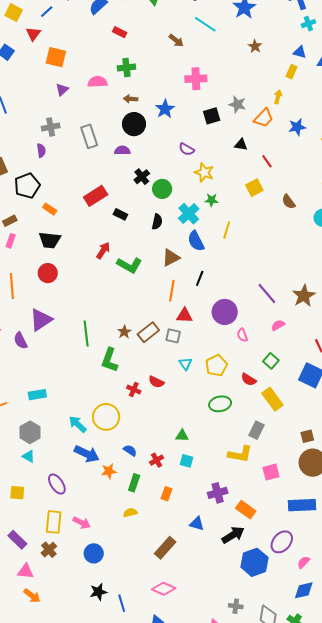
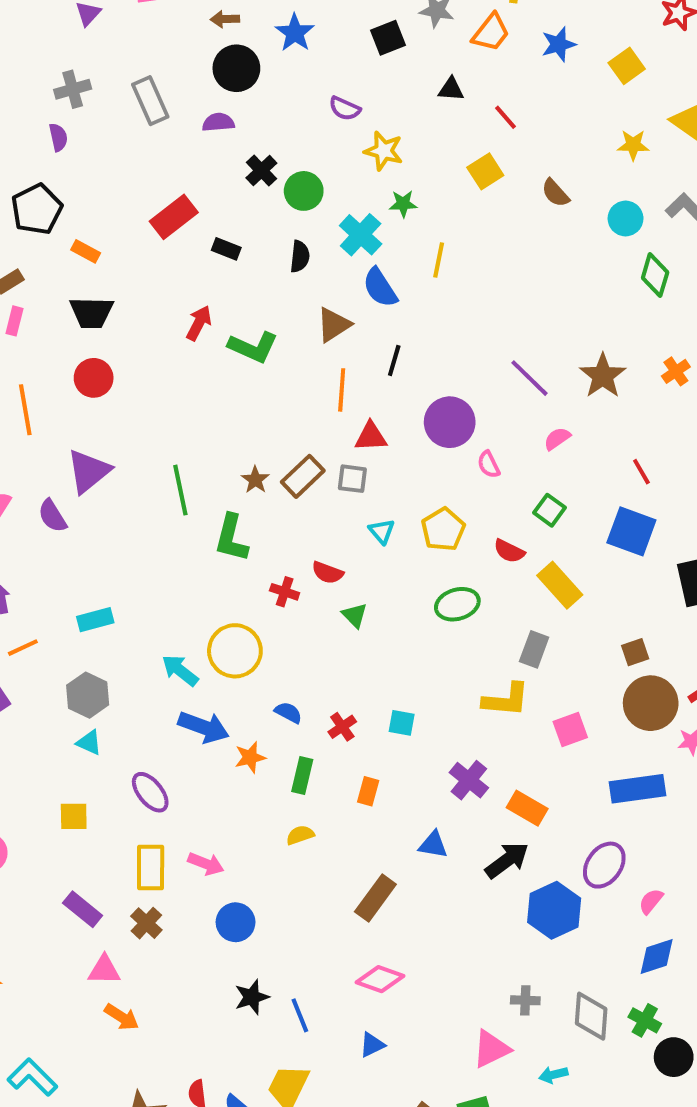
green triangle: (182, 436) -> (355, 615), moved, turned 48
purple cross: (218, 493) -> (469, 780), turned -30

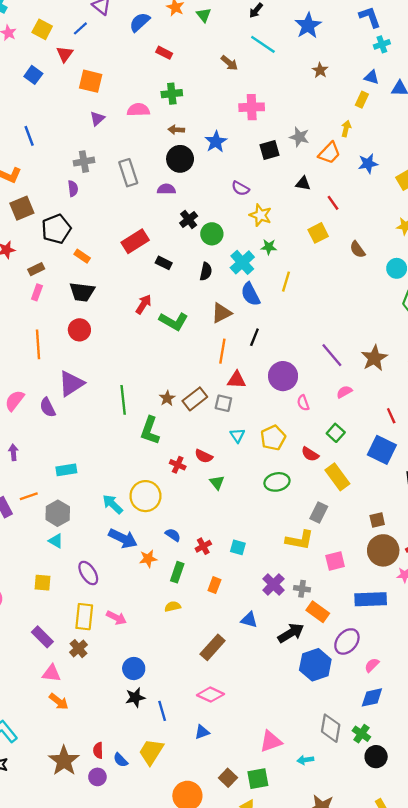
orange line: (23, 648) -> (29, 496), moved
orange rectangle: (527, 808) -> (318, 612), moved
blue circle: (236, 922) -> (134, 669), moved
gray cross: (525, 1000) -> (302, 589), moved

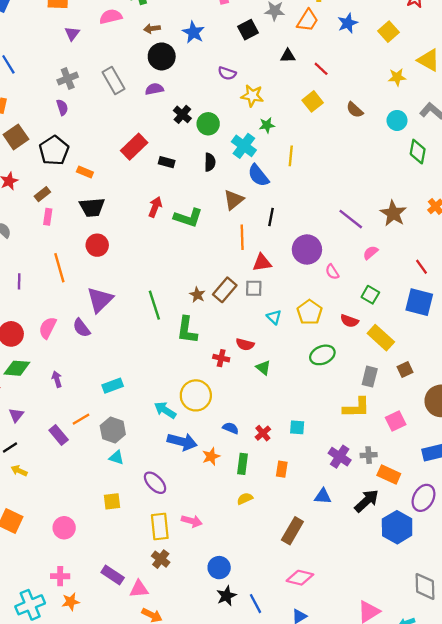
brown square: (377, 520) -> (405, 369), moved
purple rectangle: (42, 637) -> (113, 575), moved

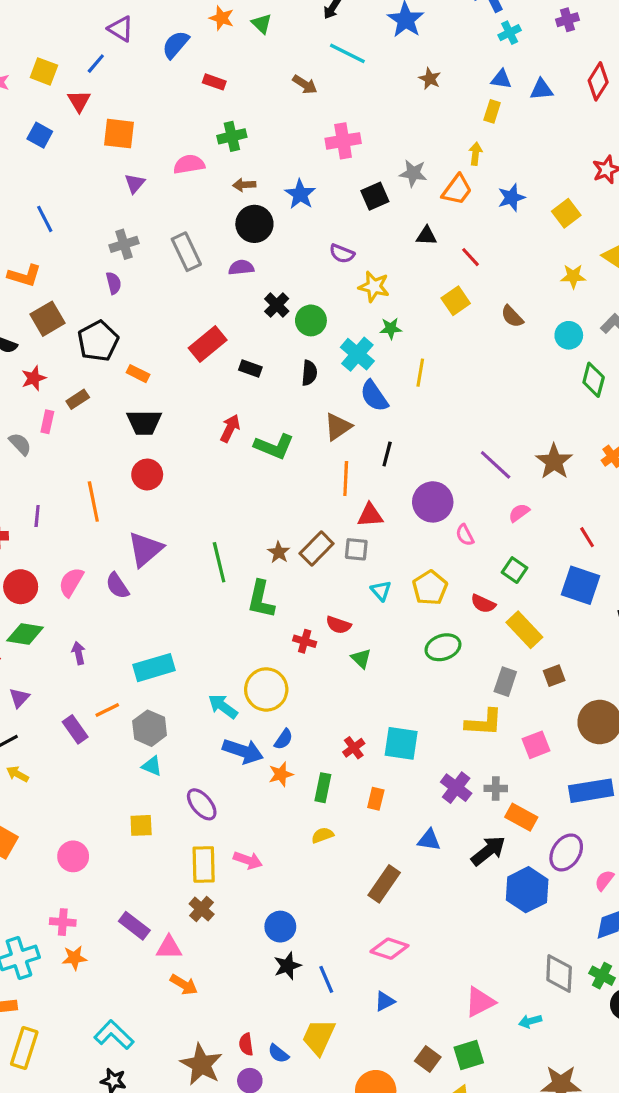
pink rectangle: (48, 217) -> (47, 422), moved
cyan rectangle: (113, 386) -> (154, 668), size x1.4
cyan square: (297, 427) -> (401, 743), size x1.6
blue semicircle: (231, 428) -> (283, 739), moved, turned 98

